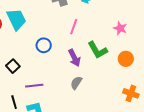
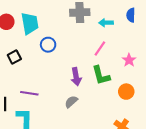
pink line: (74, 27) -> (100, 48), moved
blue circle: (44, 45) -> (48, 45), moved
black square: (13, 66) -> (14, 57), moved

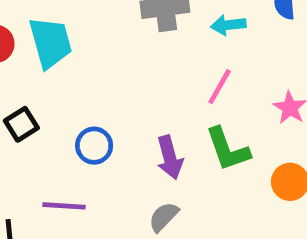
blue circle: (48, 45) -> (94, 146), moved

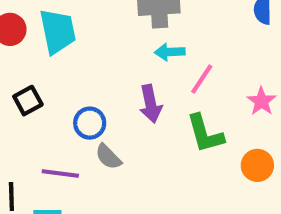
cyan arrow: (228, 25) -> (170, 52), moved
purple arrow: (170, 158) -> (151, 104), moved
gray semicircle: (164, 217) -> (108, 157), moved, turned -92

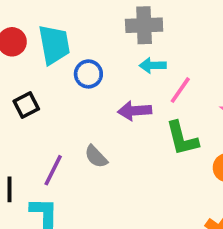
purple arrow: (151, 104) -> (135, 111), turned 96
blue circle: (90, 123) -> (88, 74), moved
purple line: (60, 174) -> (53, 170), turned -72

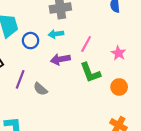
cyan arrow: (153, 65) -> (56, 34), moved
purple line: (53, 170) -> (20, 79), moved

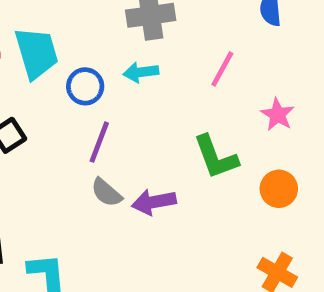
pink line: (86, 44) -> (222, 69), moved
purple arrow: (60, 59) -> (154, 202), moved
purple line: (20, 79) -> (99, 142), moved

